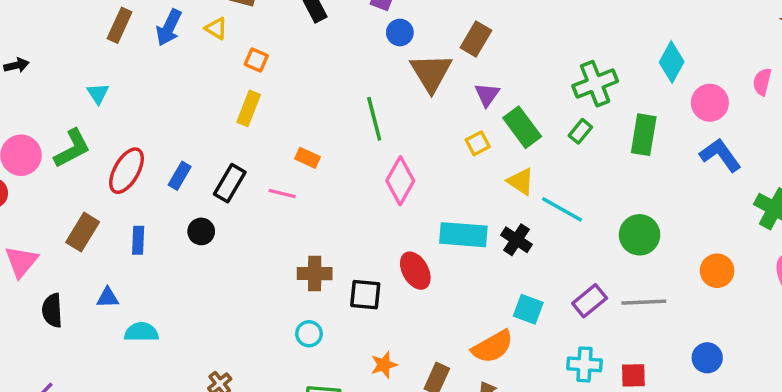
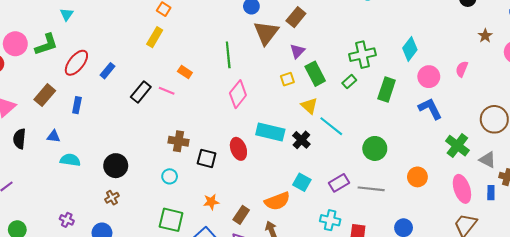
black rectangle: (230, 183) -> (141, 92), moved
black circle: (201, 231) -> (116, 166), moved, size x1.5

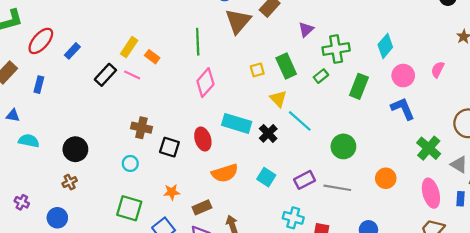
yellow rectangle: (155, 37) -> (129, 47), moved
purple triangle: (297, 51) -> (306, 29), moved
orange semicircle: (277, 201) -> (225, 173), moved
brown rectangle: (241, 215) -> (202, 207), turned 30

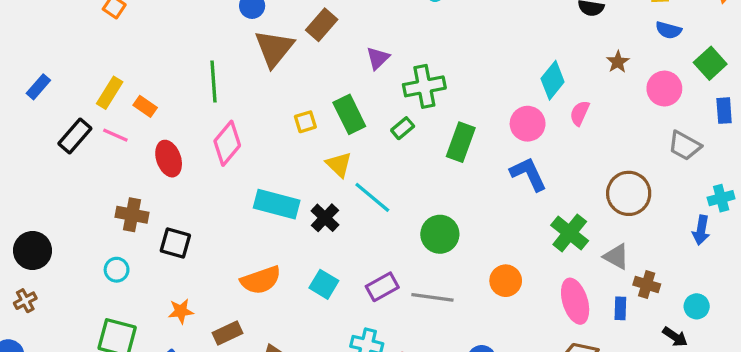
cyan diamond: (385, 46) -> (553, 80), moved
blue rectangle: (72, 51) -> (38, 87), moved
red ellipse: (203, 139) -> (169, 159), moved

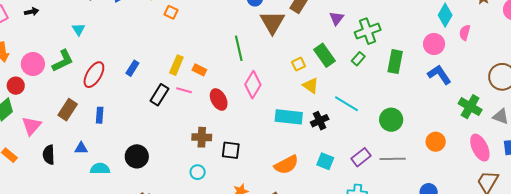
yellow triangle: (339, 165) -> (311, 86), moved
black cross: (325, 218) -> (320, 121), turned 30
black circle: (33, 251) -> (137, 156), moved

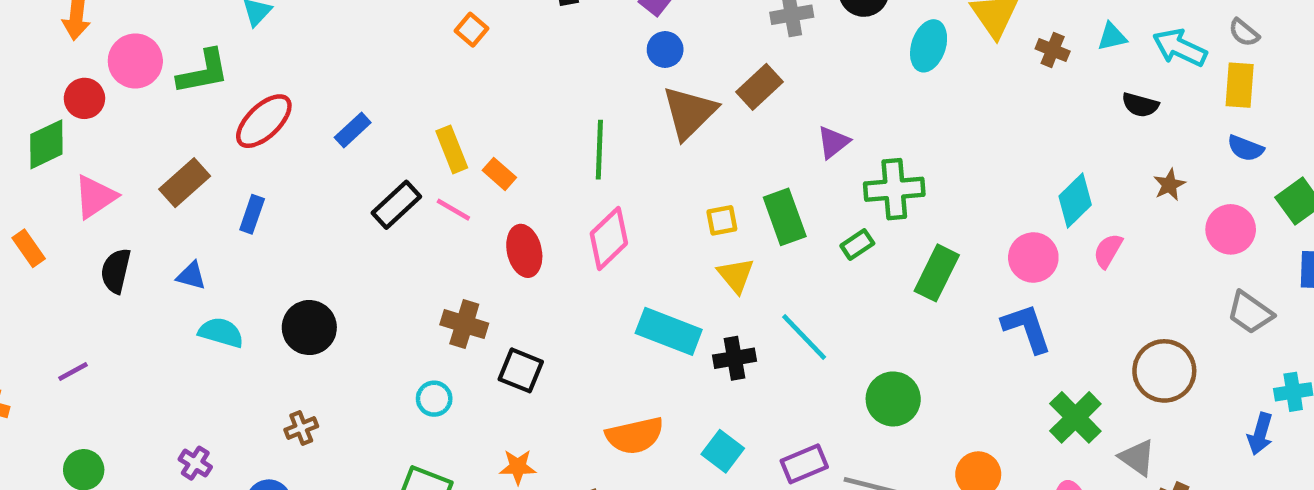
yellow rectangle: (176, 65) -> (452, 149), turned -60

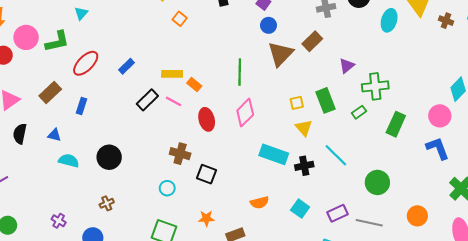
yellow rectangle: (452, 149) -> (172, 74), turned -66
orange semicircle: (635, 436) -> (260, 203), size x0.7

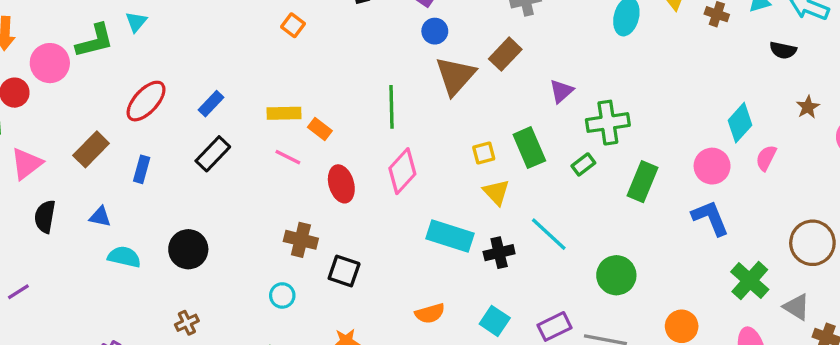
green L-shape: (57, 42) -> (95, 41), moved
black rectangle: (147, 100) -> (213, 154), moved

